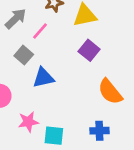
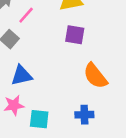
purple square: (89, 50) -> (75, 35), turned -30
blue triangle: (43, 78) -> (21, 76), moved

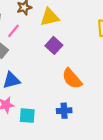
purple square: (75, 35) -> (54, 45), turned 35

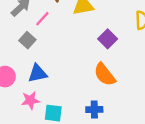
purple square: (54, 45) -> (108, 39), moved

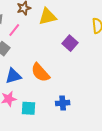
orange semicircle: (105, 74) -> (40, 72), moved

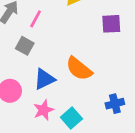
purple square: (70, 43) -> (111, 24), turned -35
cyan square: (29, 108) -> (71, 118), turned -35

